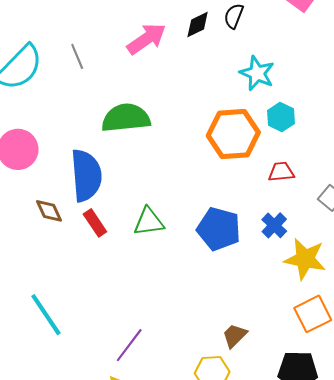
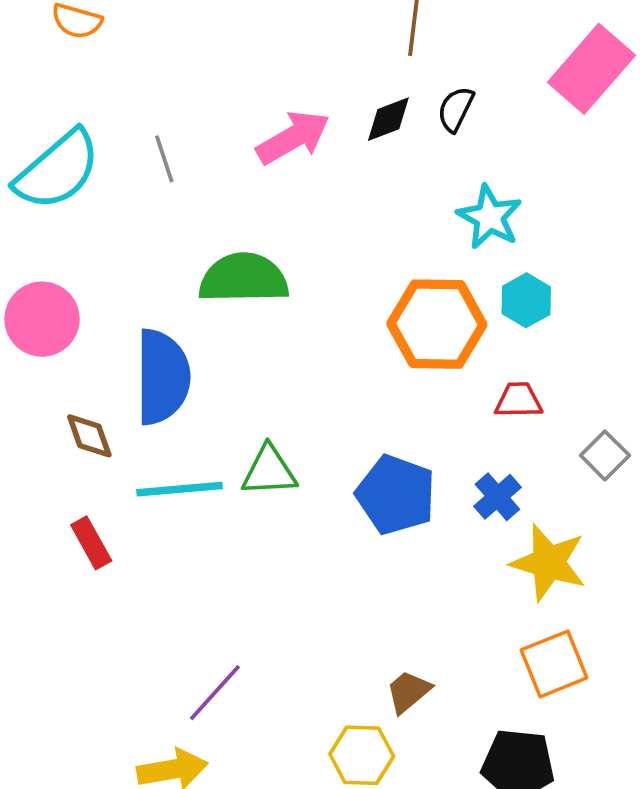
red rectangle: (95, 223) -> (91, 543), moved
cyan line: (46, 315) -> (180, 489), moved, turned -66

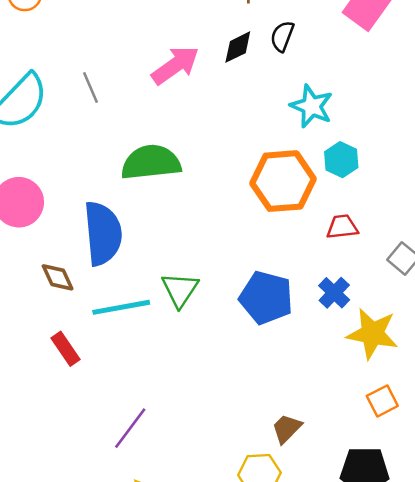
green triangle: (269, 471) -> (180, 290), turned -48
orange square: (554, 664) -> (382, 401), size x0.7
purple line: (215, 693) -> (130, 428), moved

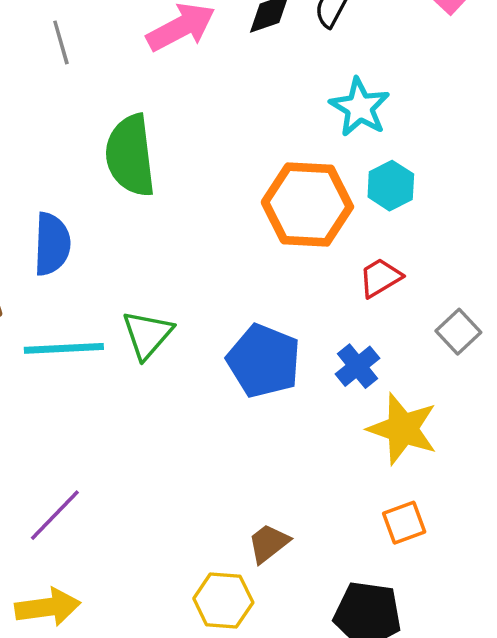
green semicircle: (151, 162) -> (130, 156), turned -98
red trapezoid: (342, 227) -> (380, 278), turned -32
blue semicircle: (103, 233) -> (52, 244), size x0.7

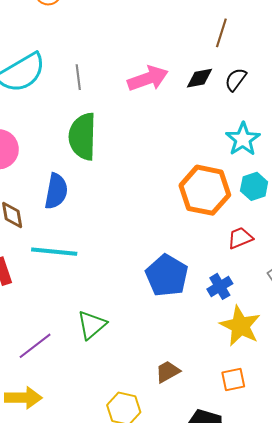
green semicircle: (130, 156) -> (83, 136), moved
green triangle: (147, 335) -> (92, 325), moved
brown trapezoid: (269, 543) -> (168, 372), moved

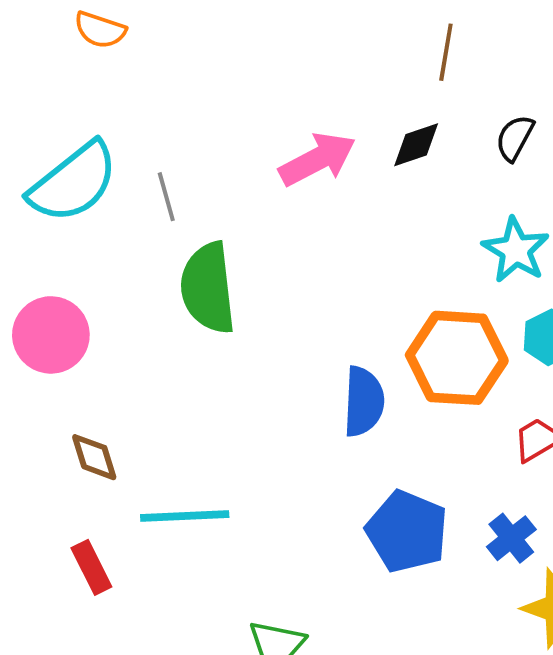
gray line: (78, 77) -> (166, 197), moved
black semicircle: (236, 79) -> (515, 138), moved
blue semicircle: (56, 191) -> (364, 402), moved

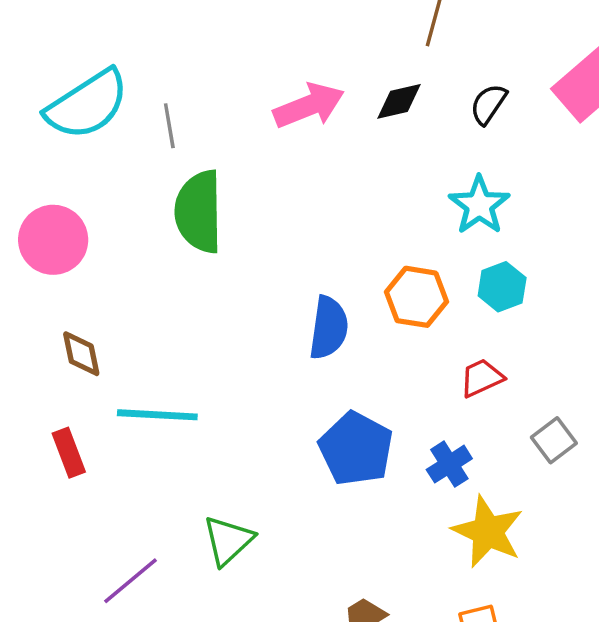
orange hexagon: (457, 358) -> (416, 297), size x0.7

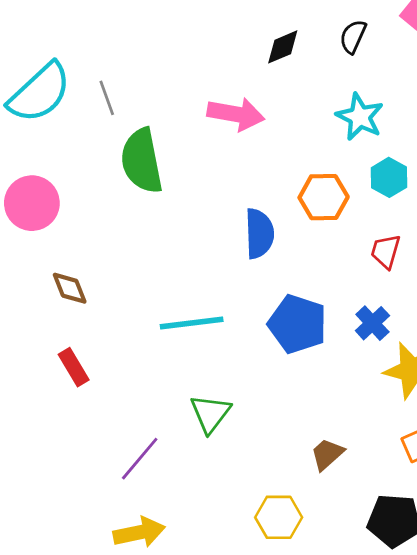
pink arrow: (309, 106) -> (236, 114), moved, turned 42
red trapezoid: (482, 378) -> (386, 251), turned -39
cyan line: (157, 415) -> (192, 323), moved

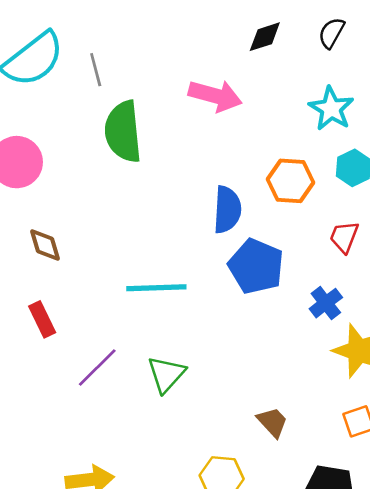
blue pentagon: (297, 324) -> (256, 266), moved
brown trapezoid: (327, 454) -> (272, 422), turned 84
purple line: (140, 459) -> (97, 367), moved

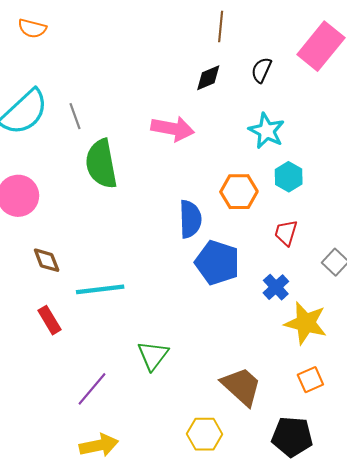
cyan line: (156, 288) -> (100, 289), moved
purple line: (97, 367) -> (92, 389), moved
brown trapezoid: (272, 422) -> (241, 386), size x1.6

